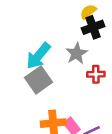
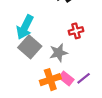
gray star: (77, 53) -> (59, 53), moved, turned 30

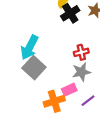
gray star: (59, 53) -> (81, 72), moved
pink rectangle: (66, 79) -> (69, 90), moved, turned -64

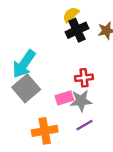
pink rectangle: (69, 90) -> (64, 98), moved
purple line: (88, 101) -> (84, 125), moved

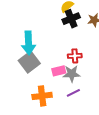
cyan arrow: (24, 64) -> (29, 43), turned -40

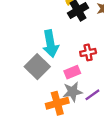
cyan arrow: (29, 43) -> (50, 44), moved
gray star: (72, 74) -> (73, 92), moved

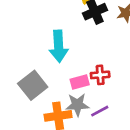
red cross: (88, 52) -> (100, 75), moved
gray square: (37, 67) -> (33, 85), moved

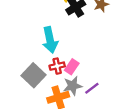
red cross: (100, 75) -> (57, 66), moved
pink rectangle: (80, 82) -> (72, 67), turned -32

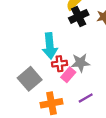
red cross: (57, 66) -> (60, 64), moved
gray star: (73, 86) -> (80, 63), moved

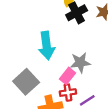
red cross: (60, 64) -> (68, 93), moved

